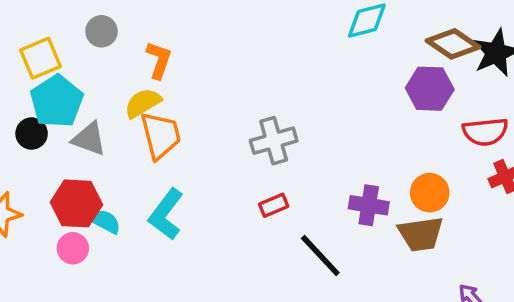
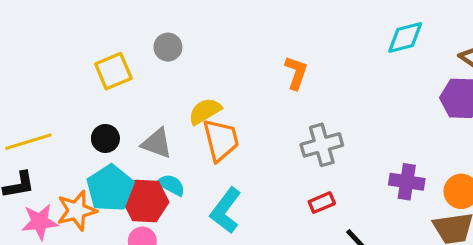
orange L-shape: (159, 60) -> (296, 73), moved
cyan pentagon: (57, 101) -> (110, 188), moved
purple cross: (369, 205) -> (407, 182), moved
cyan semicircle: (105, 221) -> (171, 185), moved

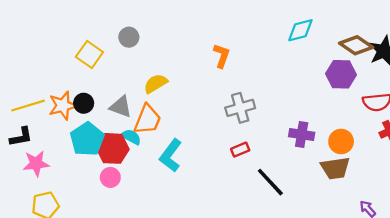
yellow square: (113, 71) -> (89, 55), turned -32
orange trapezoid: (221, 140) -> (147, 119), moved, turned 36
orange star: (77, 211) -> (63, 106), moved

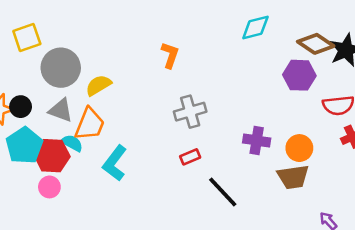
gray circle: (129, 37) -> (61, 68), moved, size x1.8
yellow square: (89, 55) -> (27, 38), moved, turned 36

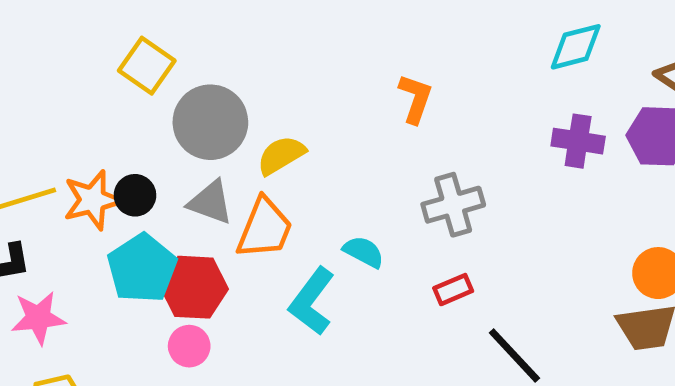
yellow square: (27, 38) -> (147, 66), turned -36
purple cross: (257, 141) -> (578, 141), moved
cyan semicircle: (72, 143) -> (364, 252), moved

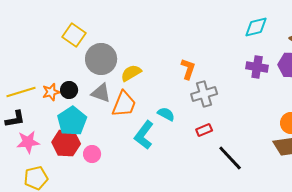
orange L-shape: (415, 99) -> (188, 69), moved
orange star: (93, 200) -> (51, 92), size x0.7
red hexagon: (194, 287) -> (66, 143), moved

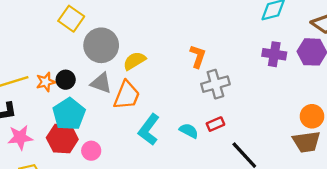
cyan semicircle: (166, 114) -> (189, 131), moved

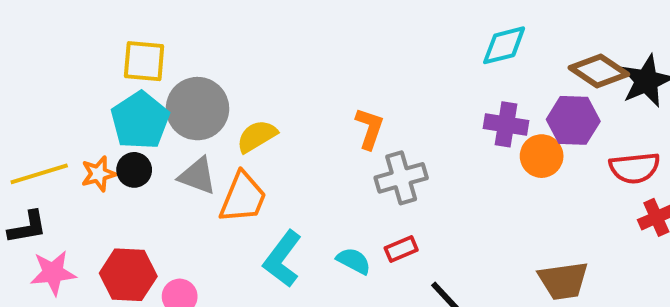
yellow square: (71, 19) -> (144, 61), turned -30
cyan pentagon: (69, 114) -> (140, 120), moved
orange circle: (312, 116) -> (542, 156), moved

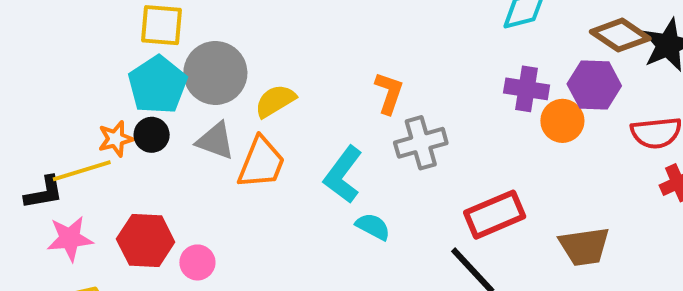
yellow line: (39, 174) -> (82, 171), moved
red rectangle: (401, 249) -> (495, 215), moved, size x1.8
cyan L-shape: (282, 259) -> (343, 175), moved

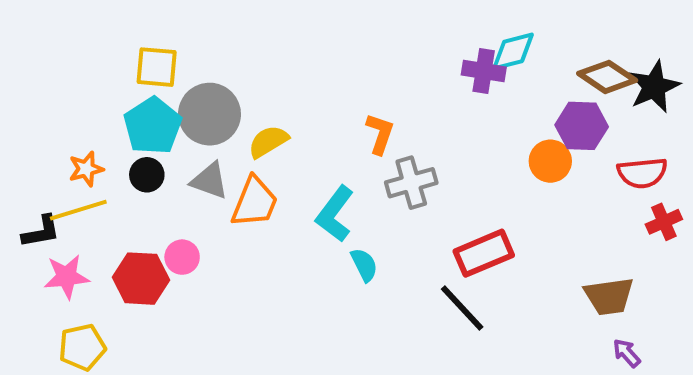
purple cross: (527, 89) -> (484, 71), moved
orange star: (116, 139) -> (86, 169), moved
cyan semicircle: (373, 227) -> (364, 265), turned 36
brown trapezoid: (584, 246) -> (609, 296), moved
pink circle: (197, 262) -> (182, 257), moved

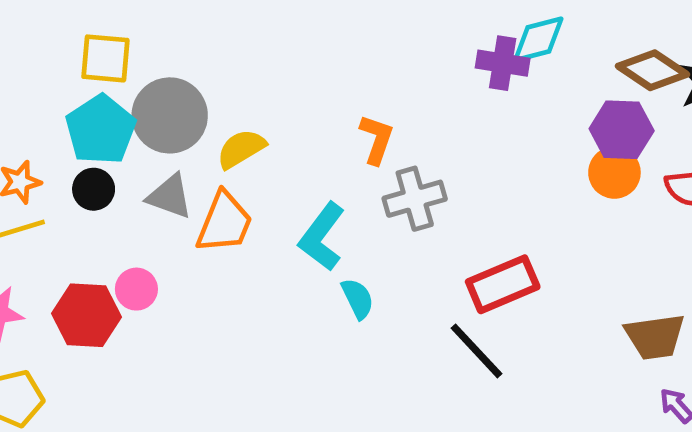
orange circle: (550, 161) -> (614, 173), moved

